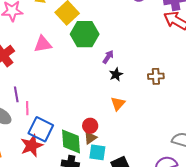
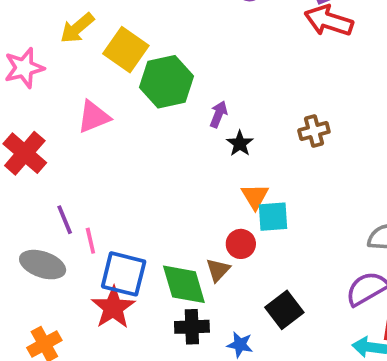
red circle: (90, 126) -> (241, 244), moved
cyan square: (97, 152) -> (273, 217), moved

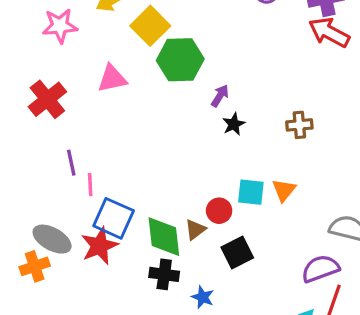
orange triangle: (255, 196) -> (284, 190), moved
gray ellipse: (43, 265) -> (52, 239), moved
black square: (284, 310) -> (237, 252), moved

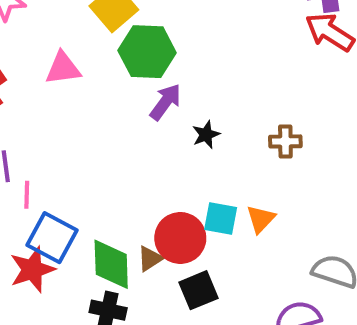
purple arrow: (220, 96) -> (165, 102), moved, size x1.4
red circle: (219, 211) -> (180, 238), size x1.6

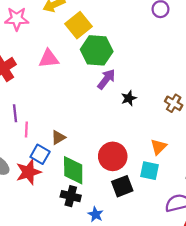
brown cross: (285, 141) -> (174, 103), turned 30
cyan square: (221, 218) -> (149, 171), moved
blue square: (52, 238) -> (40, 154), size x0.7
brown triangle: (150, 259) -> (58, 137), moved

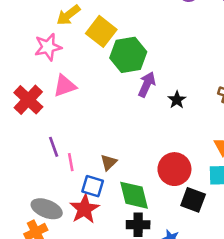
pink star: (17, 19) -> (48, 47), moved
pink triangle: (49, 59) -> (65, 86), moved
black square: (122, 186) -> (193, 200), turned -35

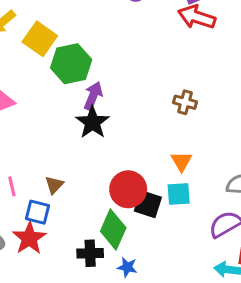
black star: (177, 100) -> (92, 122), moved, size x1.6
green diamond: (134, 195) -> (113, 229), moved, turned 40
black square: (193, 200) -> (148, 204), moved

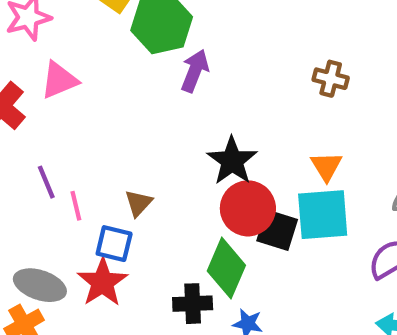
black star: (92, 122) -> (232, 161), moved
cyan square: (179, 194) -> (323, 215), size x1.5

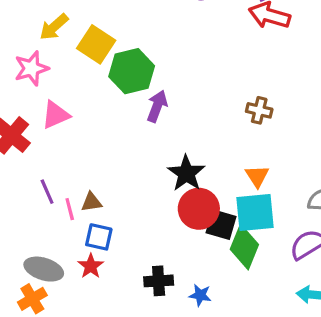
brown triangle: (138, 203) -> (91, 202), moved, turned 40
green diamond: (226, 268) -> (244, 247), moved
red star: (102, 282) -> (91, 266), size x0.7

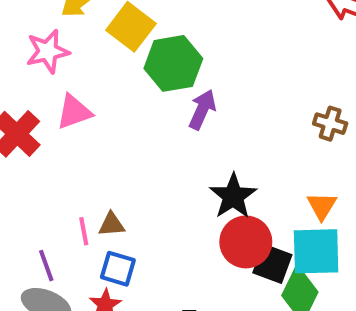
purple line: (47, 192) -> (46, 266), moved

